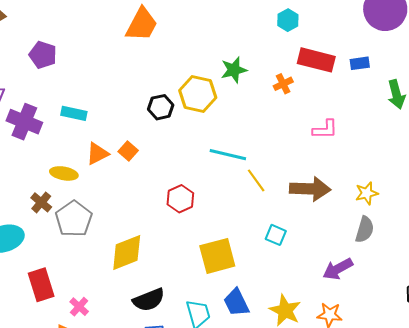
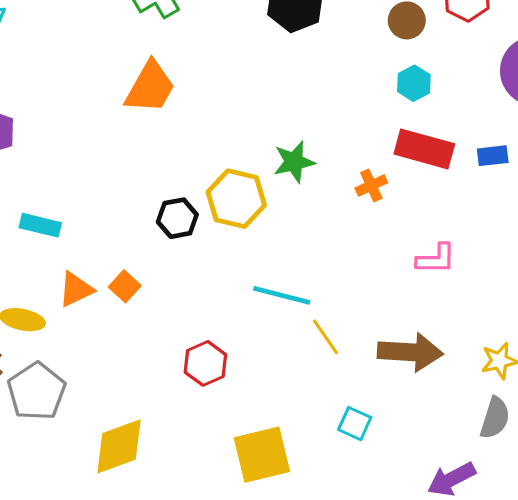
cyan hexagon: (288, 20) -> (414, 83), moved

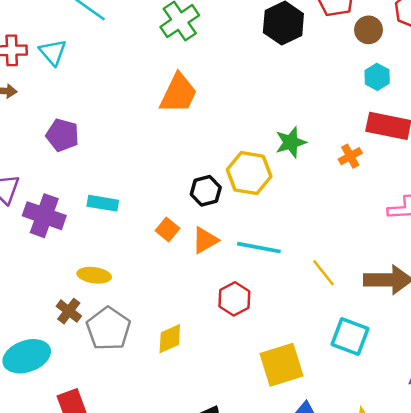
orange square: (125, 286) -> (168, 229), moved
orange triangle: (76, 289) -> (205, 240), moved
cyan line: (282, 295) -> (259, 248), moved
cyan square: (355, 424) -> (350, 337), size x1.5
yellow diamond: (119, 446) -> (170, 339), moved, size x0.7

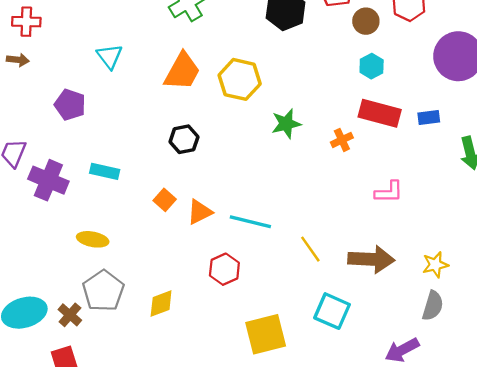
cyan triangle: (53, 52) -> (110, 56), moved
yellow hexagon: (249, 173) -> (240, 79), moved
black hexagon: (206, 191) -> (184, 139), moved
brown cross: (69, 311) -> (70, 315), moved

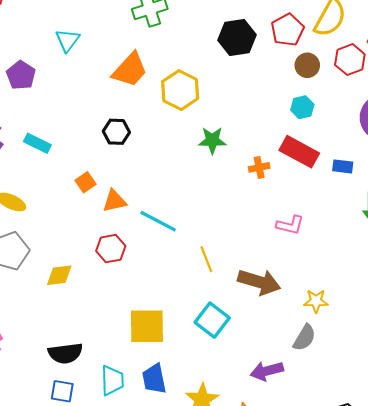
red hexagon: (224, 269) -> (111, 249), moved

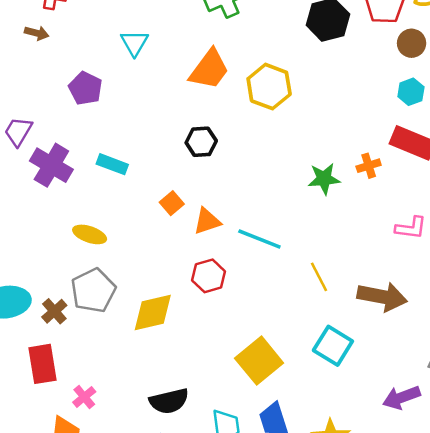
green star: (212, 140) -> (324, 179), moved
yellow diamond: (59, 275) -> (153, 313), size x1.4
yellow square: (147, 326) -> (259, 361), turned -33

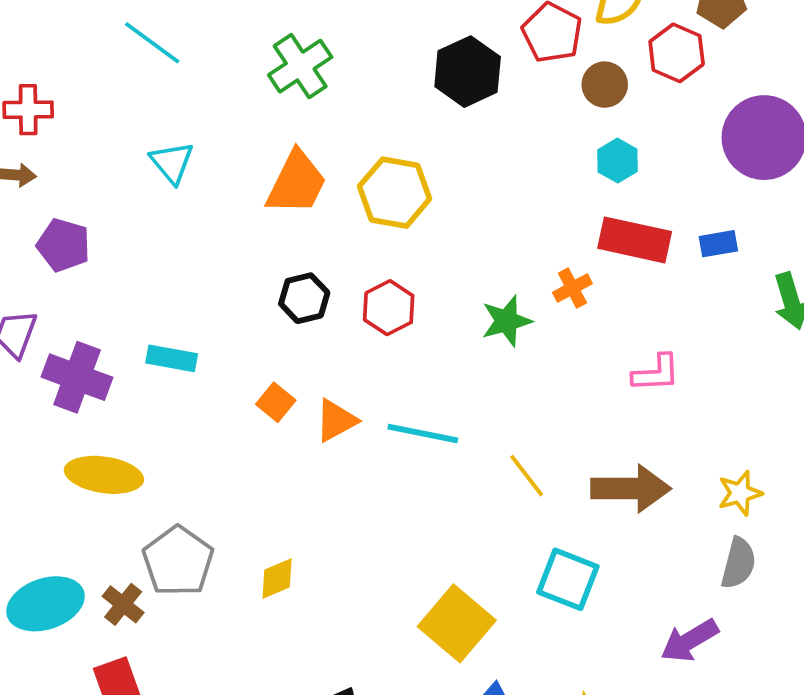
purple pentagon: (85, 88) -> (63, 245), moved
yellow ellipse: (90, 234) -> (104, 475), moved, size x1.4
red hexagon: (209, 276) -> (389, 308), moved
yellow diamond: (153, 313) -> (277, 579), size x0.6

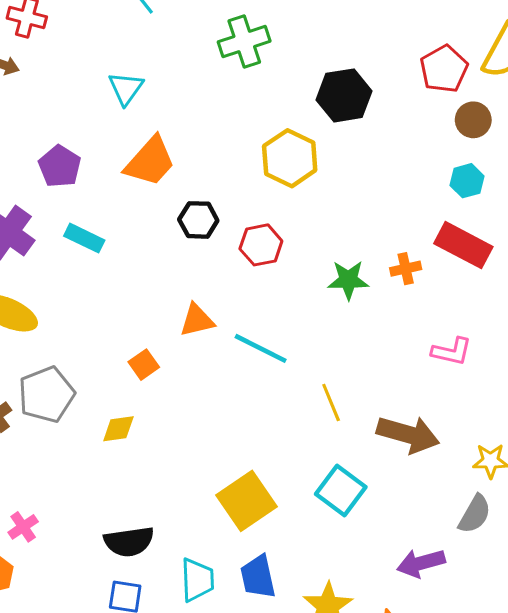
black hexagon: (468, 72) -> (344, 95), moved
orange trapezoid: (296, 183) -> (150, 162), moved
purple pentagon: (63, 245) -> (60, 166), moved
orange square: (276, 402) -> (144, 365), moved

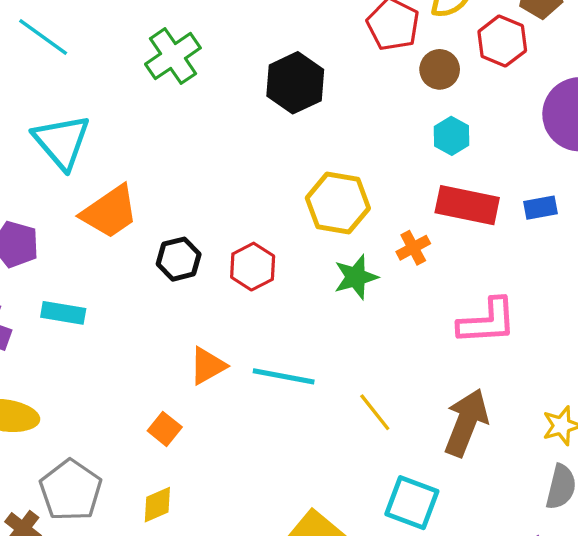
cyan triangle: (126, 88) -> (62, 142), size x1.5
yellow hexagon: (290, 158) -> (338, 203), moved
orange trapezoid: (150, 162) -> (110, 212), turned 30
pink L-shape: (452, 351) -> (487, 321), size x1.4
brown arrow: (408, 434) -> (466, 423), turned -68

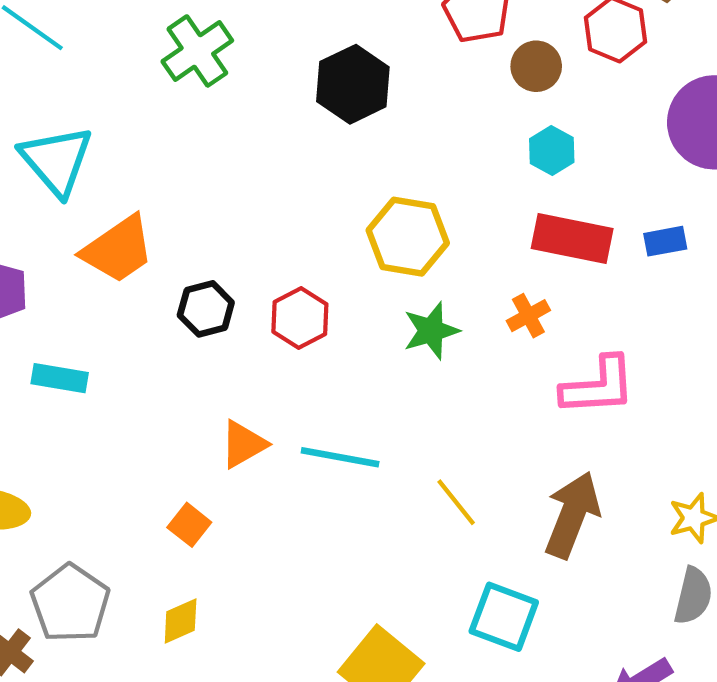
orange cross: (413, 248) -> (528, 316), moved

